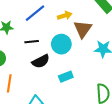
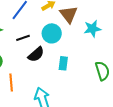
cyan rectangle: (66, 77) -> (63, 63), turned -48

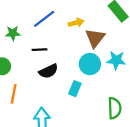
cyan circle: (52, 33) -> (90, 64), moved

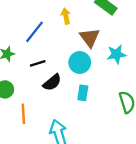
yellow arrow: (76, 23) -> (66, 16), moved, turned -72
cyan circle: (90, 64) -> (80, 63), moved

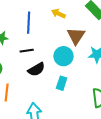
yellow arrow: (66, 16) -> (58, 14), turned -64
blue line: (34, 32) -> (29, 23), turned -45

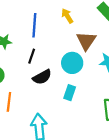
yellow arrow: (58, 14) -> (67, 16), turned 32
black line: (27, 51) -> (32, 56), turned -64

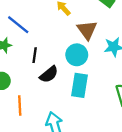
blue line: (34, 25) -> (18, 25), moved, turned -45
cyan rectangle: (70, 93) -> (79, 85), size x1.5

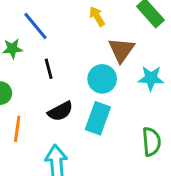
black line: (35, 55) -> (49, 69), turned -35
black semicircle: (49, 74) -> (60, 111), moved

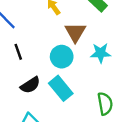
cyan rectangle: (98, 118) -> (61, 88), turned -55

